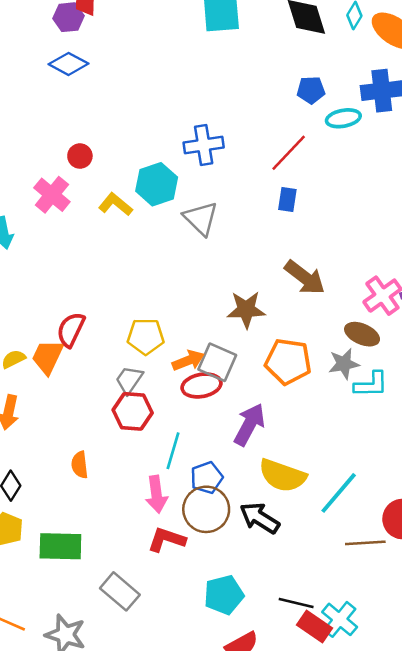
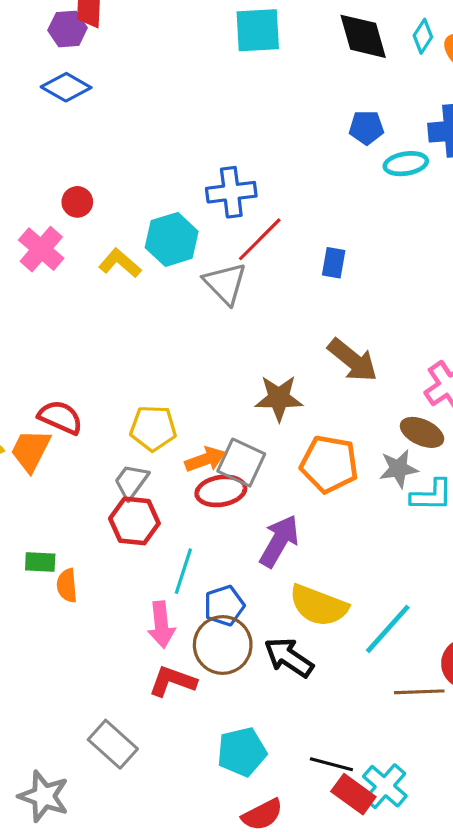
red line: (289, 153) -> (260, 239), moved
red semicircle: (71, 330) -> (60, 417), turned 87
green rectangle: (60, 546) -> (40, 562), moved, size x0.6

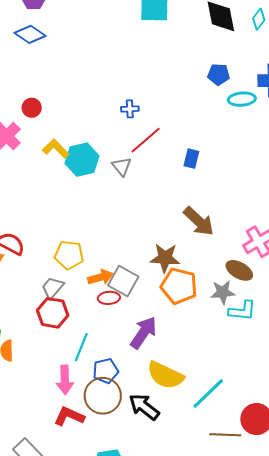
blue cross: (231, 192) -> (130, 109), size x0.6
cyan hexagon: (172, 239) -> (82, 160), moved
gray triangle: (225, 283) -> (122, 166), size x0.7
brown star: (279, 398) -> (165, 258), moved
red ellipse: (221, 491) -> (109, 298), size x0.7

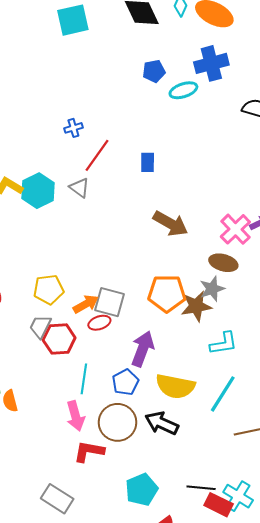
brown star: (165, 258) -> (196, 306), moved
cyan L-shape: (242, 311) -> (224, 343), moved
red hexagon: (53, 313) -> (59, 339), moved
blue pentagon: (106, 371) -> (125, 382), moved

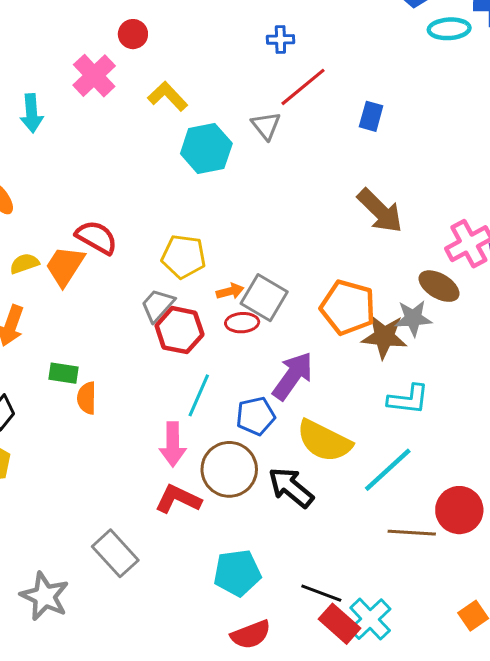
cyan hexagon: (38, 191) -> (206, 148), moved
orange arrow: (86, 304) -> (230, 291), size x0.7

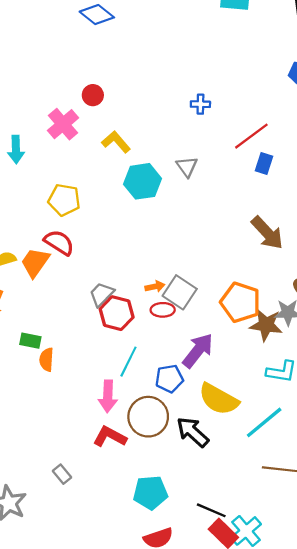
red line: (303, 87) -> (251, 136), moved
yellow pentagon: (184, 256) -> (64, 200), moved
gray rectangle: (115, 553) -> (62, 474), size x0.6

